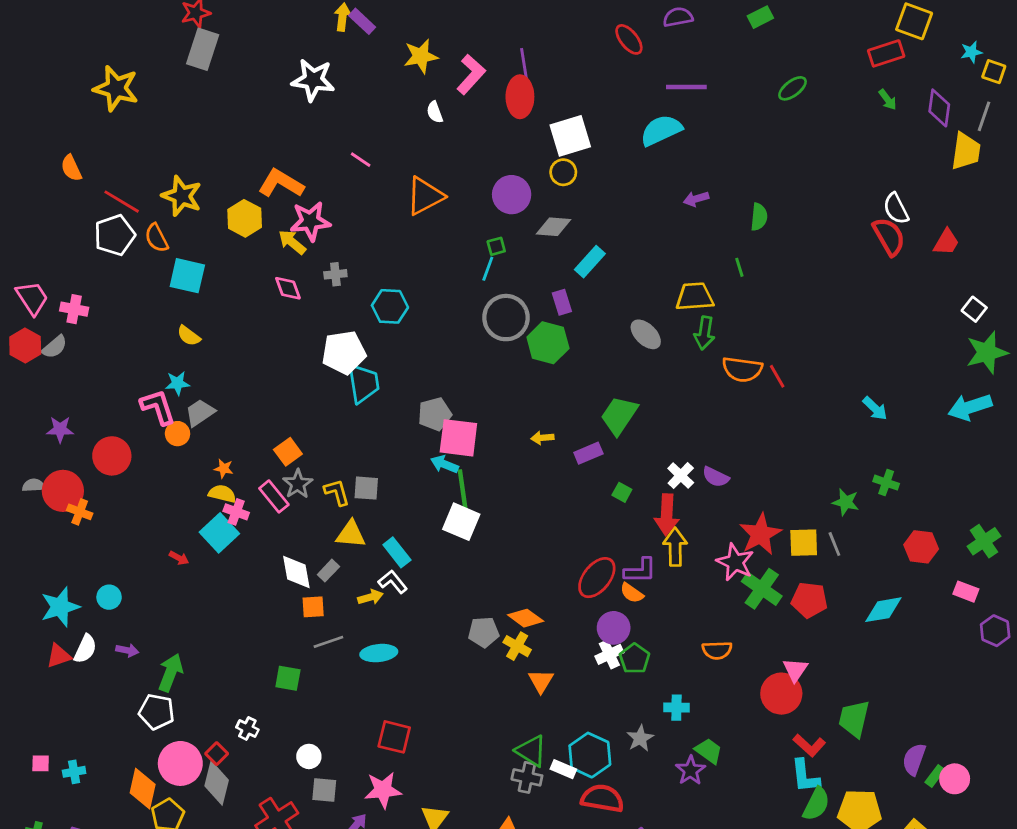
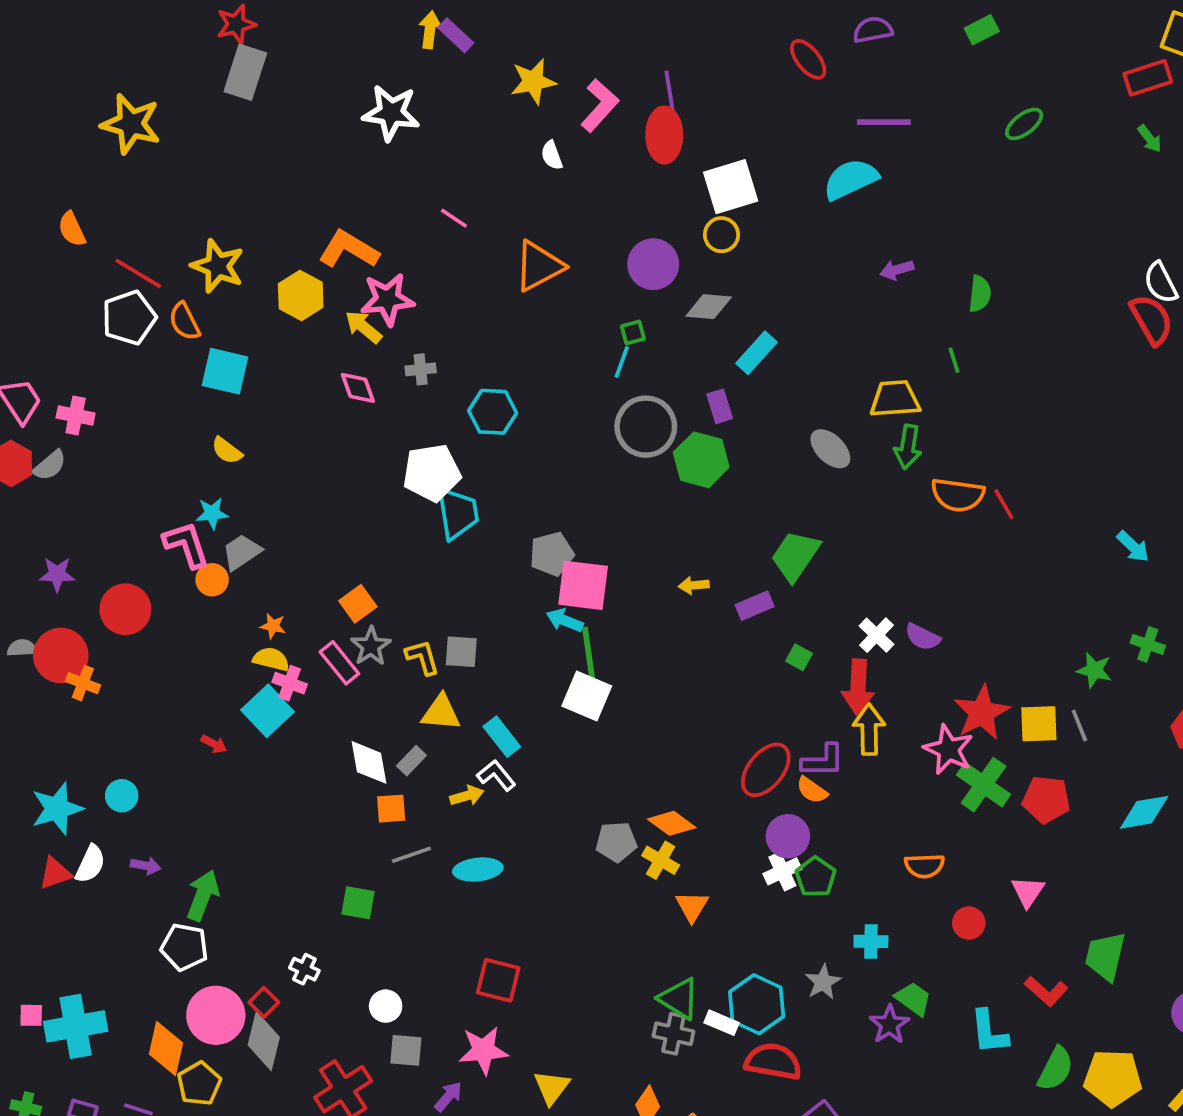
red circle: (781, 694) -> (969, 923), moved, size x0.6
cyan cross: (74, 772) -> (76, 1026), size x2.0
cyan L-shape: (805, 776) -> (989, 1032), moved

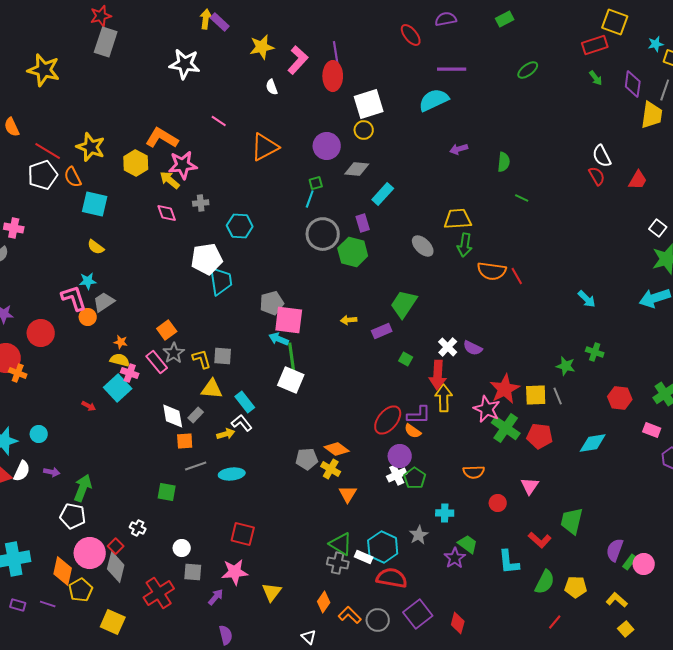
red semicircle: (1151, 320) -> (597, 176), size x0.7
green line: (954, 360) -> (522, 198), moved, turned -48
yellow pentagon: (1113, 1078) -> (576, 587), size x0.7

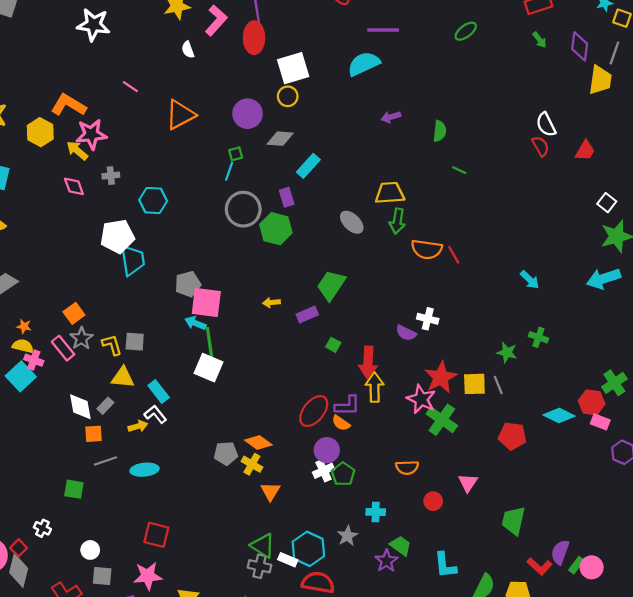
white cross: (448, 347) -> (428, 319), moved, turned -30
red hexagon: (620, 398) -> (592, 402), moved
red pentagon: (540, 436) -> (512, 436), moved
cyan diamond: (593, 443) -> (559, 415), moved, turned 36
red L-shape: (540, 540) -> (540, 566), moved

